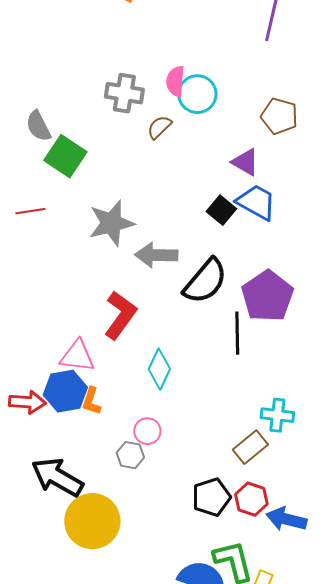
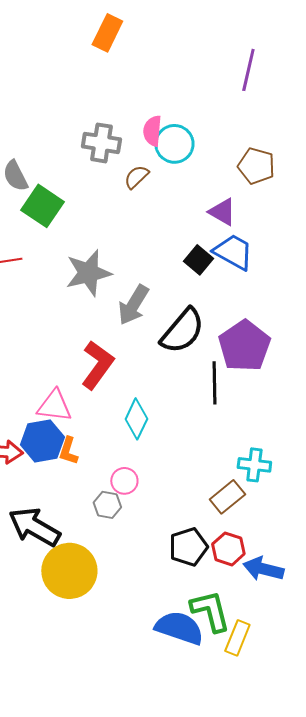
gray arrow: (156, 255) -> (133, 305), turned -60

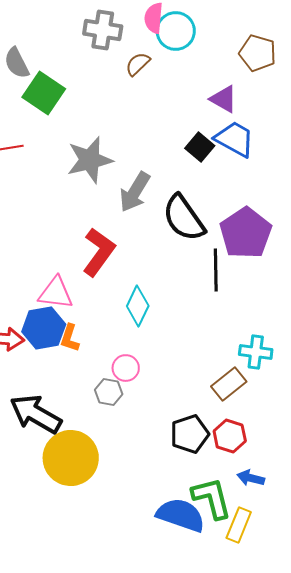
black semicircle: (182, 331) -> (184, 218), turned 105
blue arrow: (263, 569) -> (251, 478), moved, size x0.7

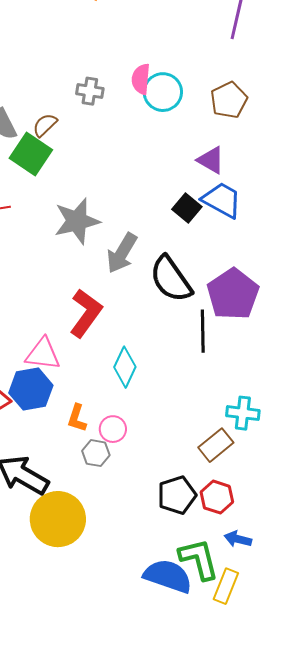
gray cross: (103, 30) -> (90, 91), size x0.7
brown pentagon: (258, 53) -> (229, 100), moved, turned 30
brown semicircle: (138, 64) -> (45, 125), moved
orange L-shape: (70, 338) -> (77, 418), moved

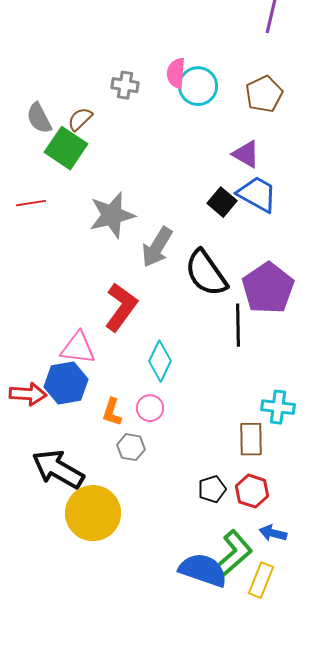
pink circle: (113, 429) -> (150, 408), moved
brown rectangle: (216, 445) -> (251, 439), turned -52
black pentagon: (177, 495) -> (212, 489), size x0.7
green L-shape: (199, 559) -> (234, 553), turned 63

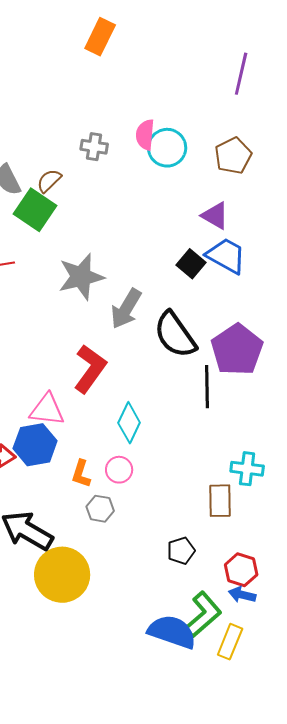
red hexagon: (252, 491) -> (241, 570), moved

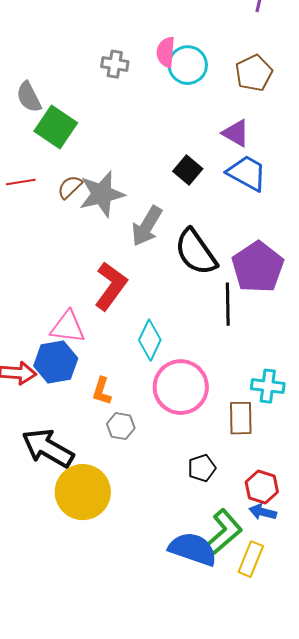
brown semicircle: (49, 181) -> (70, 187), moved
black square: (191, 264) -> (188, 170), moved
pink circle: (119, 470) -> (181, 387), moved, size x2.0

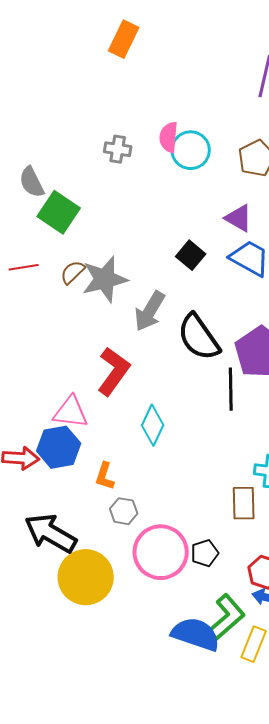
pink circle: (181, 387) -> (161, 552), moved

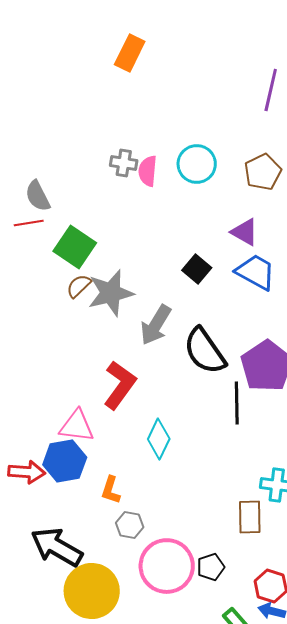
pink semicircle: (169, 137) -> (148, 171), moved
green square: (59, 212) -> (75, 247), moved
red line: (24, 267) -> (29, 223), moved

